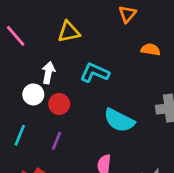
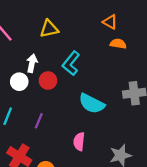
orange triangle: (127, 14) -> (110, 22), moved, turned -42
cyan L-shape: (95, 73) -> (71, 63), turned -75
red circle: (59, 104) -> (48, 81), moved

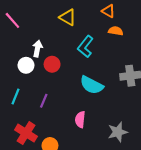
yellow triangle: (49, 29) -> (68, 17), moved, turned 42
cyan L-shape: (71, 63) -> (85, 47), moved

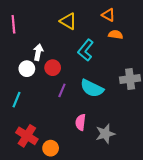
pink line: (12, 20) -> (13, 24), turned 36
purple line: (44, 101) -> (62, 90), moved
gray star: (118, 132) -> (105, 134), moved

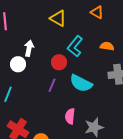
orange semicircle: (116, 35) -> (107, 46), moved
red circle: (53, 68) -> (59, 62), moved

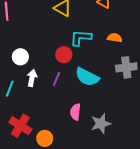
cyan L-shape: (75, 46) -> (81, 38), turned 55
white arrow: (29, 48) -> (32, 78), moved

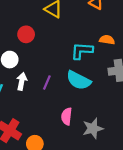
cyan L-shape: (81, 38) -> (82, 51), moved
red circle: (64, 55) -> (26, 34), moved

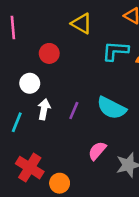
cyan L-shape: (82, 51) -> (115, 51), moved
pink semicircle: (67, 116) -> (97, 151), turned 35

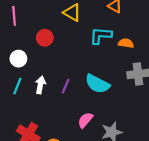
white circle: (30, 83) -> (18, 59), moved
cyan line: (17, 122) -> (17, 86), moved

